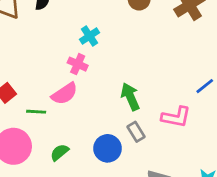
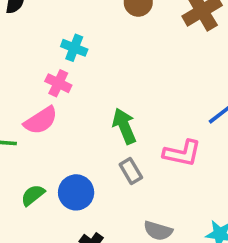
cyan cross: (90, 36) -> (74, 48), turned -36
blue circle: (108, 148) -> (76, 192), moved

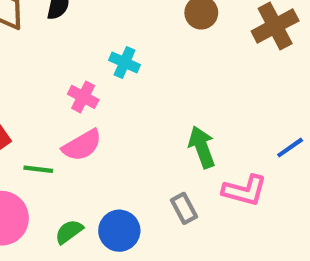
pink cross: (58, 83) -> (83, 97), moved
green arrow: (124, 126) -> (202, 147), moved

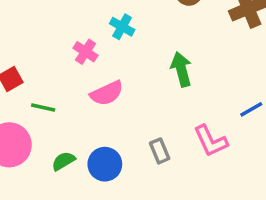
pink semicircle: (82, 145) -> (107, 93), moved
green arrow: (202, 147) -> (181, 69), moved
pink L-shape: (245, 190) -> (211, 141), turned 45

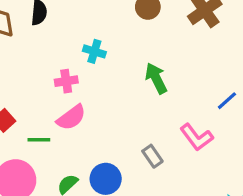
pink cross: (86, 52) -> (66, 81), turned -30
pink semicircle: (107, 93) -> (71, 117), moved

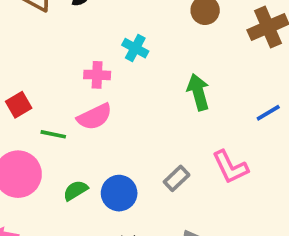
blue line: (227, 101) -> (268, 113), moved
gray rectangle: (152, 156) -> (177, 178), turned 70

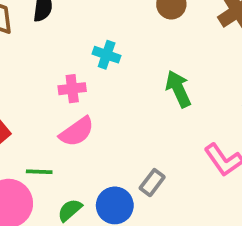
green line: (53, 134) -> (39, 172), moved
gray rectangle: (177, 178) -> (152, 183), moved

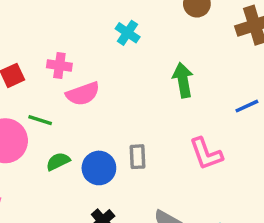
pink cross: (72, 89) -> (59, 66), moved
gray rectangle: (152, 183) -> (137, 157), turned -55

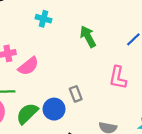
pink L-shape: (206, 154) -> (118, 78), turned 50
green semicircle: (58, 161) -> (27, 114), size x1.5

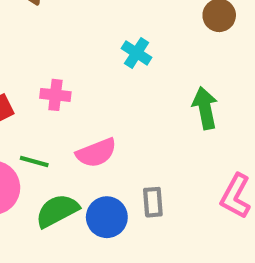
pink semicircle: (28, 66) -> (96, 153), moved

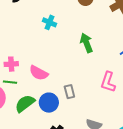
pink cross: (55, 95) -> (11, 64), moved
pink semicircle: (96, 153) -> (39, 73), turned 60

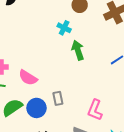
cyan cross: (49, 22) -> (64, 28), moved
pink L-shape: (108, 82) -> (95, 110), moved

